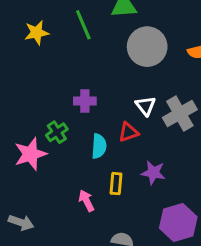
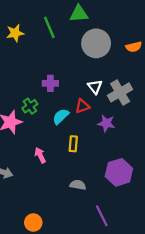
cyan semicircle: (99, 146) -> (61, 116), turned -138
purple star: (153, 173) -> (106, 123), moved
pink arrow: (86, 201) -> (40, 155), moved

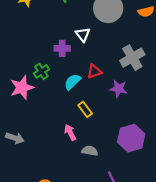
white triangle: (95, 87) -> (83, 35), moved
yellow rectangle: (73, 144) -> (85, 109), turned -42
pink arrow: (40, 155) -> (70, 132), moved

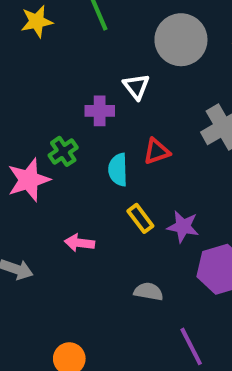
cyan semicircle: (72, 82) -> (118, 170), turned -48
purple star: (118, 89) -> (183, 227), moved
pink arrow: (70, 132) -> (79, 243), moved, turned -56

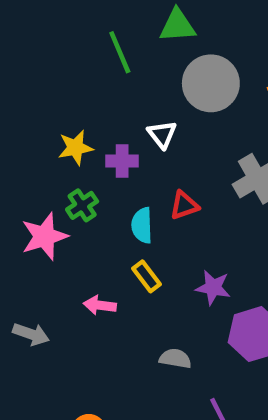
yellow star: (37, 21) -> (75, 148), moved
yellow rectangle: (140, 218) -> (146, 276), moved

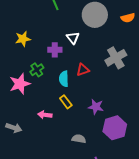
yellow star: (75, 148) -> (23, 39), moved

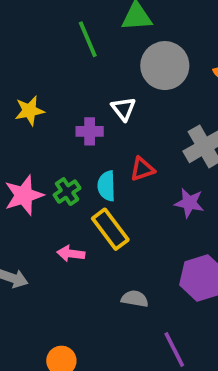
green cross: (37, 70) -> (67, 192), moved
yellow rectangle: (66, 102) -> (110, 229), size x1.5
purple star: (96, 107) -> (189, 203), moved

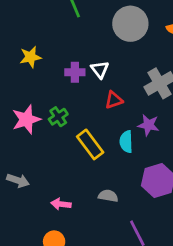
white triangle: (123, 109) -> (100, 70), moved
cyan semicircle: (107, 186) -> (126, 142), moved
pink arrow: (71, 254) -> (61, 204), moved

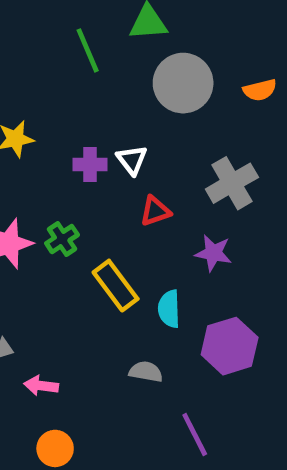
cyan semicircle: (126, 142) -> (169, 309), moved
pink arrow: (61, 204) -> (41, 386), moved

